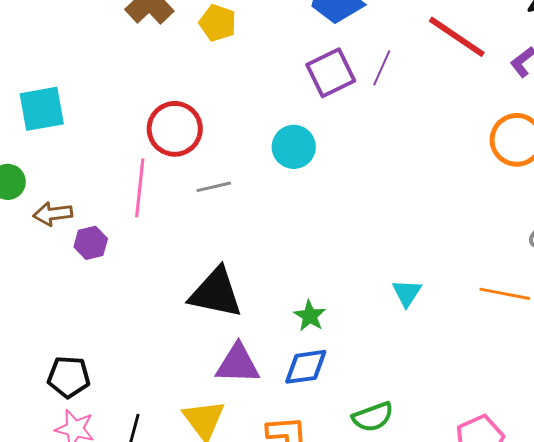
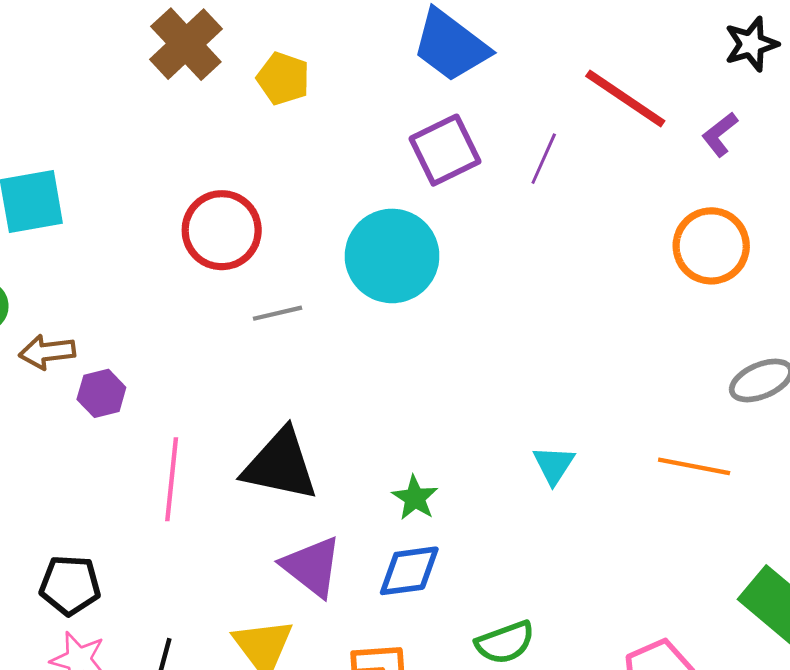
purple line: (382, 68) -> (544, 159), moved
cyan circle: (294, 147) -> (392, 256), size x1.5
pink line: (140, 188) -> (172, 479), moved
purple triangle: (238, 364) -> (312, 567), turned 36

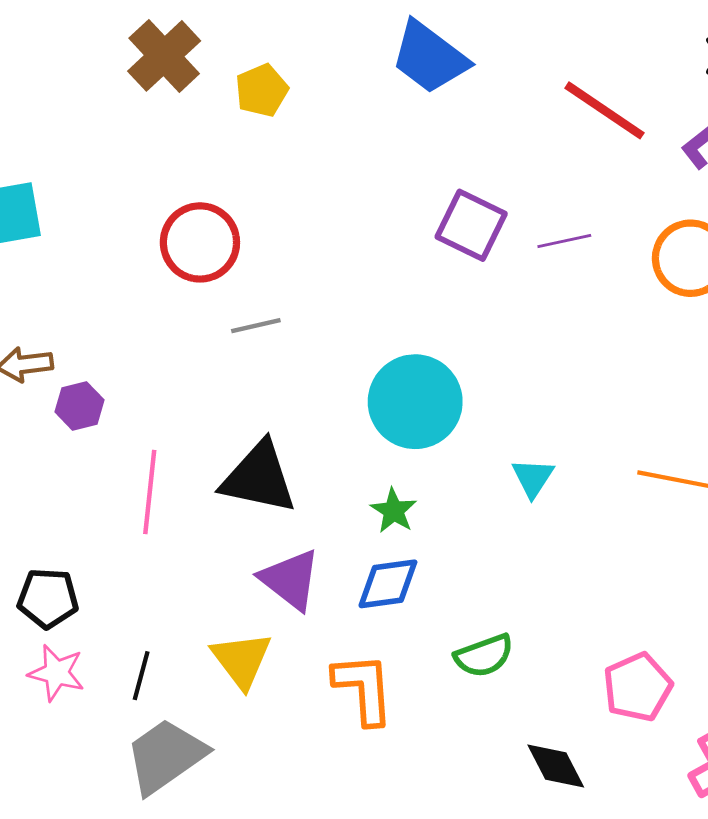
yellow pentagon: (283, 78) -> (262, 90), turned 30
purple square: (445, 150) -> (471, 225), moved, turned -38
purple line: (544, 159) -> (564, 241), moved, turned 54
cyan circle: (392, 256) -> (415, 402), moved

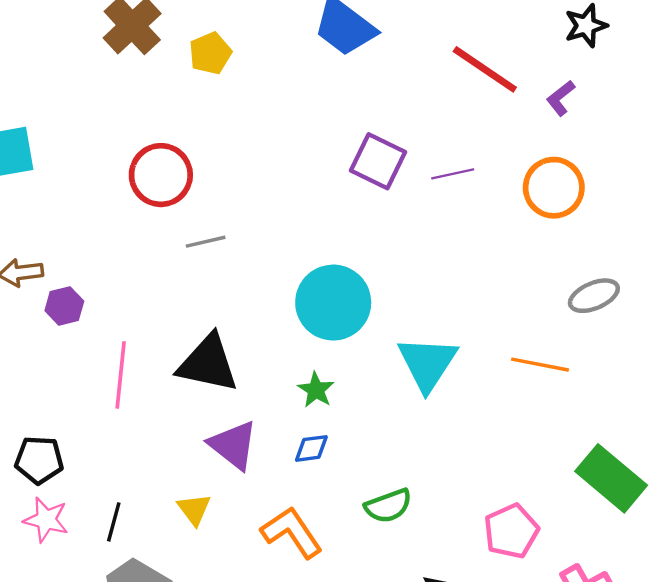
cyan triangle: (533, 478) -> (427, 363), size x1.8
blue diamond: (388, 584) -> (311, 448), size x0.7
yellow triangle: (242, 660) -> (194, 509), size x0.7
orange L-shape: (364, 689) -> (292, 532), turned -30

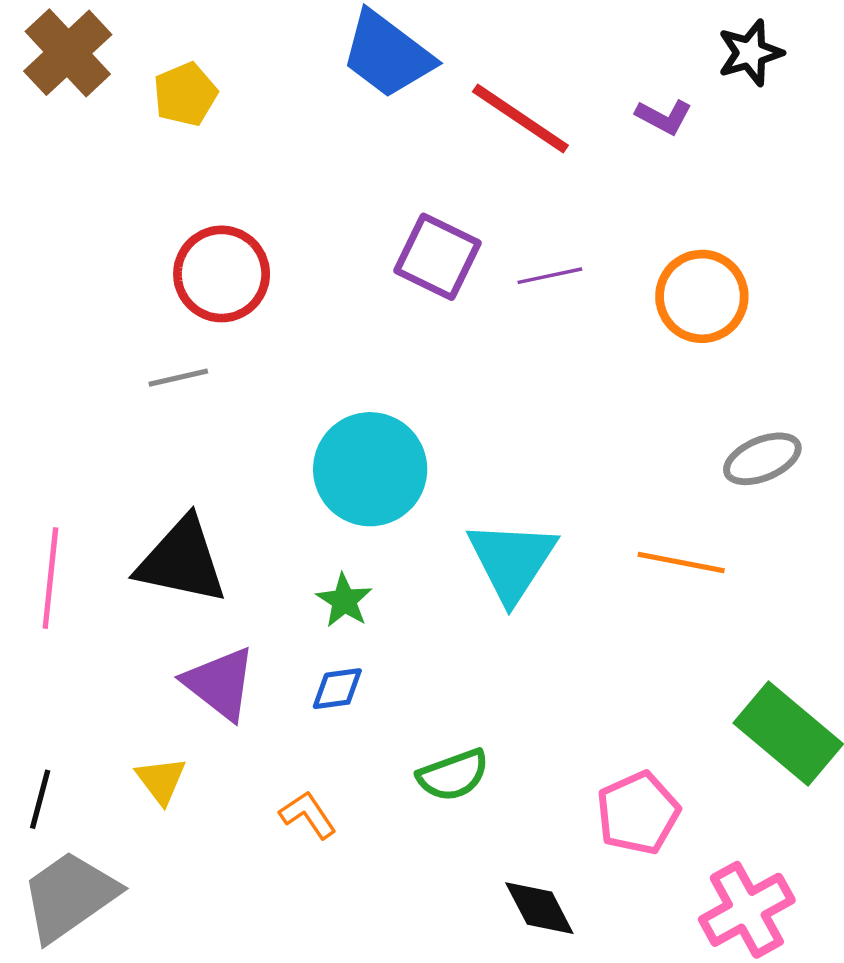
red line: (485, 69) -> (520, 118), moved
purple L-shape: (561, 98) -> (664, 117), moved, turned -114
red circle: (161, 175) -> (222, 274), moved
orange L-shape: (292, 532) -> (308, 815), size x0.6

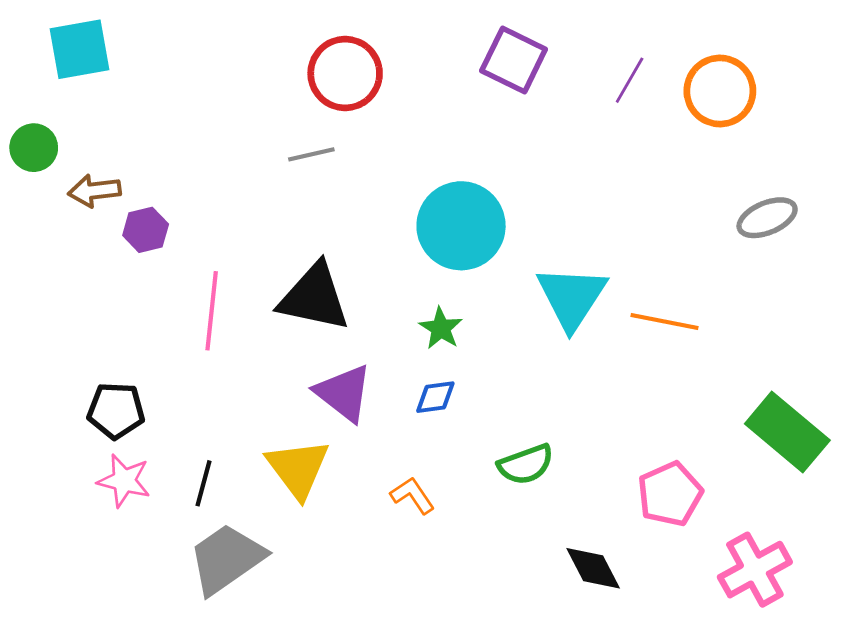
purple line: (550, 276) -> (630, 80), moved, turned -48
orange line: (681, 563) -> (665, 322), moved
yellow triangle: (161, 780) -> (298, 468), size x1.6

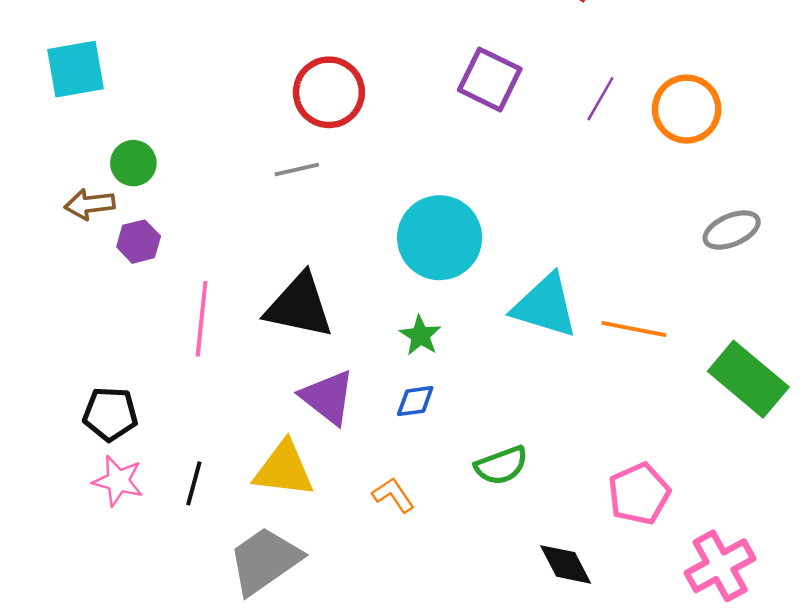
green circle: (34, 148) -> (133, 163), moved
cyan triangle: (572, 297) -> (545, 306), turned -46
green rectangle: (787, 432) -> (748, 379), moved
yellow triangle: (298, 468) -> (284, 469), turned -46
gray trapezoid: (226, 559) -> (265, 561), moved

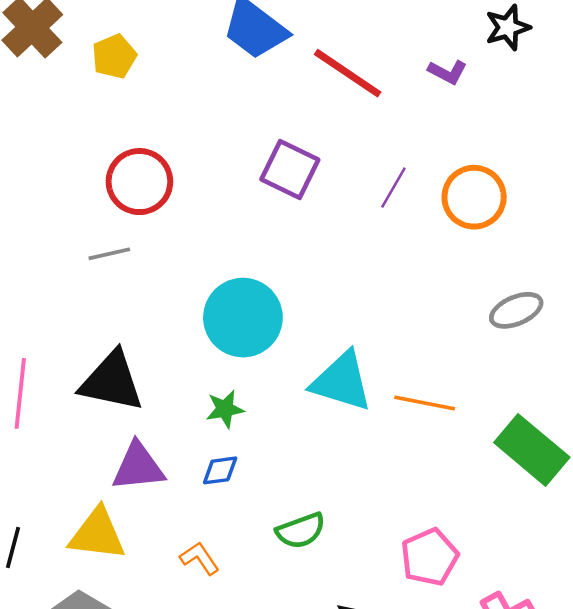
green star: (420, 335) -> (225, 409), turned 30
purple triangle: (328, 397) -> (138, 467), turned -44

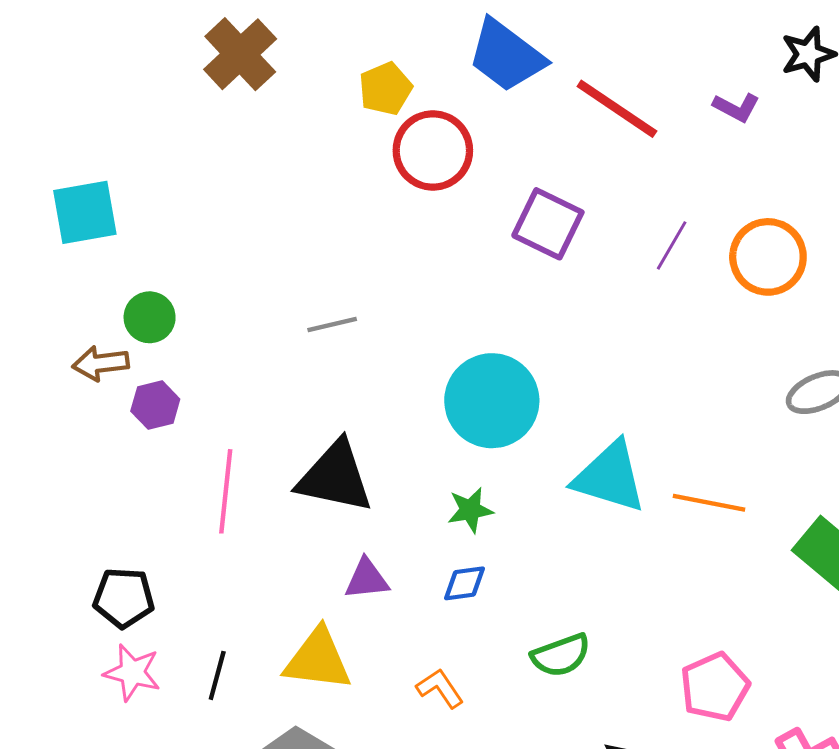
yellow pentagon: (114, 56) -> (385, 89), moved
red circle: (139, 182) -> (433, 150), moved
purple triangle: (138, 467) -> (367, 579), size x0.7

